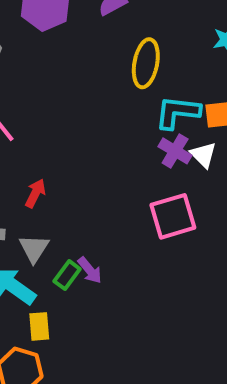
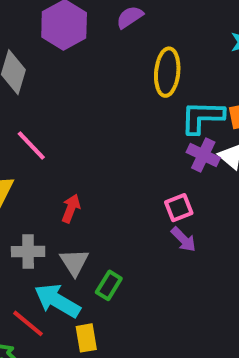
pink square: (173, 216) -> (179, 208), moved, size x0.6
purple arrow: (90, 270) -> (184, 239), moved

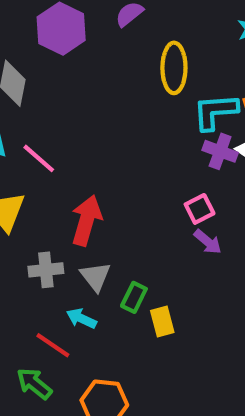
red arrow: (71, 208) -> (87, 220), size x1.6
cyan arrow: (57, 301) -> (81, 319), size x0.6
yellow rectangle: (86, 338) -> (162, 321), moved

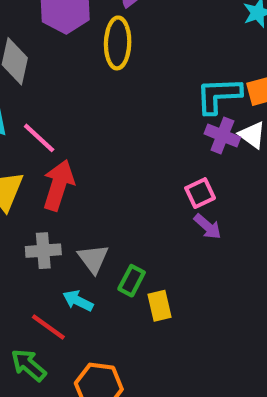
yellow ellipse: (174, 68) -> (118, 43), moved
red arrow: (87, 220) -> (58, 185), moved

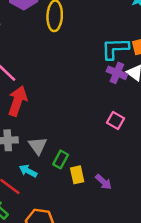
pink square: (200, 193) -> (115, 120), moved, turned -36
purple arrow: (208, 227) -> (103, 182), moved

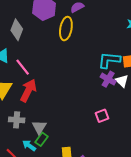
pink square: (115, 120) -> (102, 116), turned 32
green rectangle: (61, 159) -> (41, 139), moved

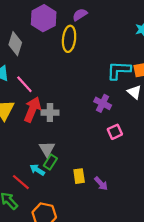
purple cross: (108, 79) -> (103, 103), moved
gray cross: (17, 120) -> (50, 113), moved

